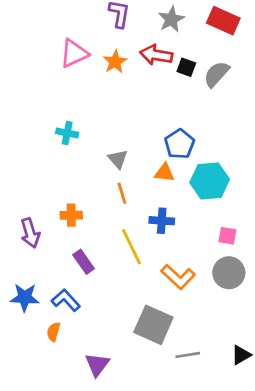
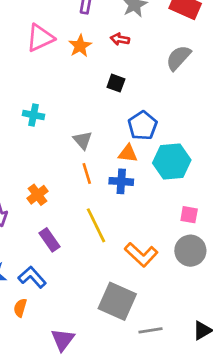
red arrow: (156, 55) -> (120, 39), size x0.6
black square: (186, 67) -> (116, 83), moved
orange cross: (71, 215) -> (37, 195), turned -36
blue cross: (162, 221) -> (121, 181), moved

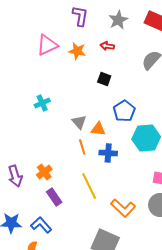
orange star: (80, 46) -> (77, 51), turned -30
cyan cross: (33, 115) -> (42, 103), turned -35
orange triangle: (128, 154) -> (98, 129), moved
orange cross: (37, 195) -> (44, 172), moved

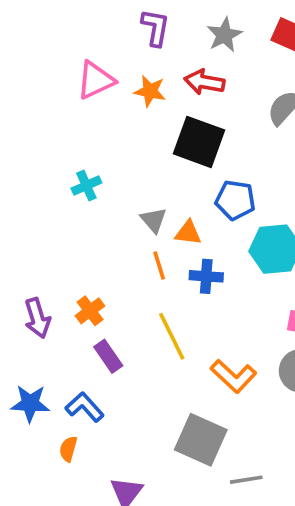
red arrow: (107, 46) -> (204, 82), size x1.5
black square: (104, 79) -> (199, 142), size x2.0
blue pentagon: (124, 111) -> (235, 200), turned -30

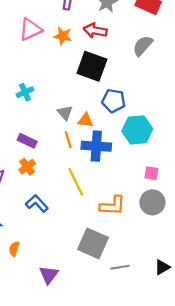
blue cross: (206, 276) -> (96, 146), size x1.5
purple rectangle: (108, 356) -> (27, 141), moved, turned -30
orange L-shape: (233, 376) -> (112, 206), turned -40
blue L-shape: (85, 407) -> (37, 203), moved

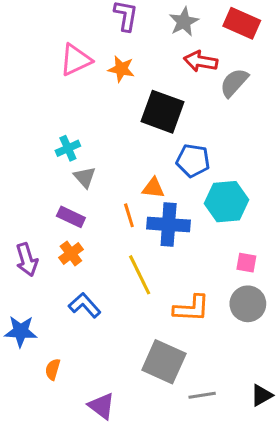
red arrow: (95, 31) -> (201, 61), moved
gray triangle: (65, 113) -> (85, 177), moved
purple triangle: (49, 275) -> (101, 406), turned -30

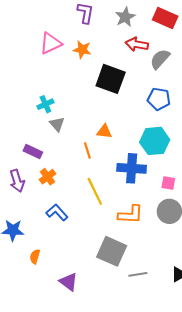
blue pentagon: (193, 160) -> (159, 99), moved
purple rectangle: (71, 217) -> (33, 151), moved
blue cross: (169, 225) -> (132, 168), moved

